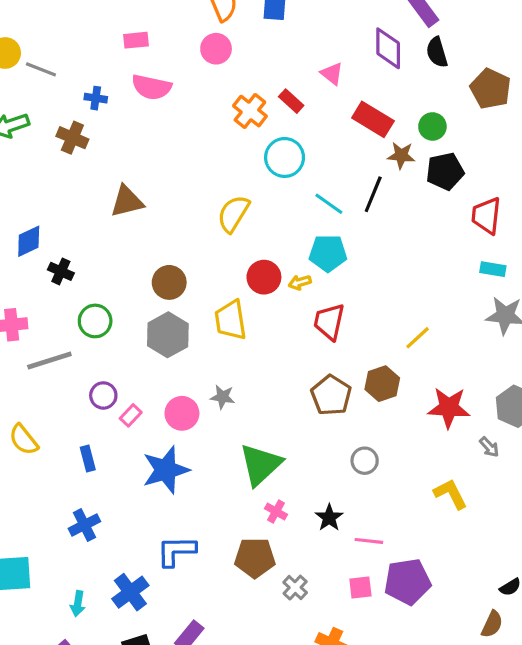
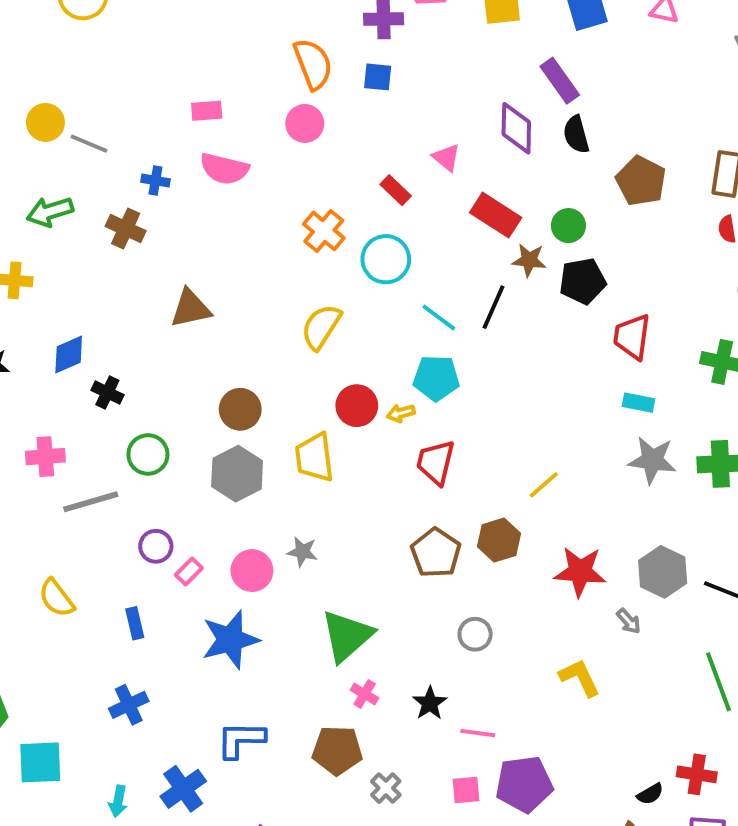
orange cross: (250, 111) -> (324, 231), moved

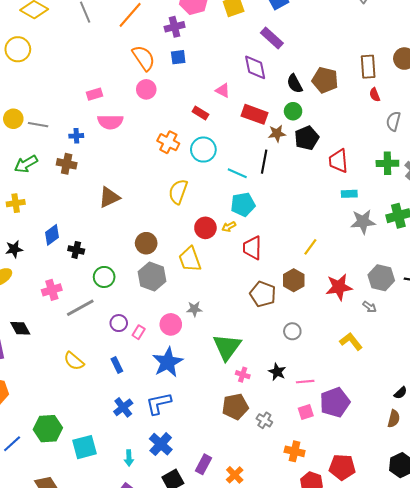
black semicircle: (576, 134) -> (295, 84), moved
blue L-shape: (241, 740) -> (159, 403), moved

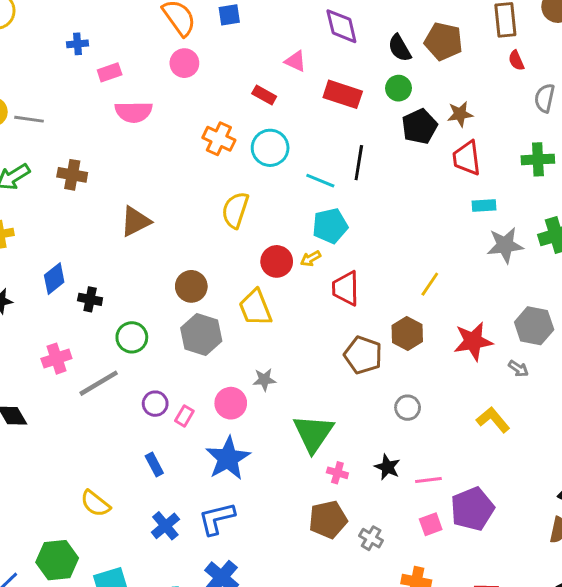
brown star: (277, 133) -> (460, 114), moved
blue cross: (76, 136) -> (78, 44), moved
yellow semicircle: (74, 361) -> (95, 504), moved

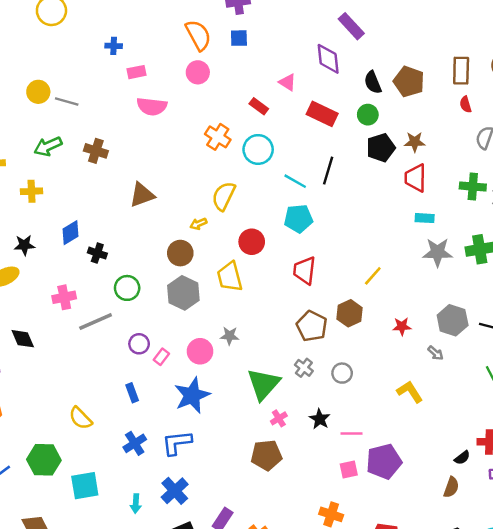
yellow arrow: (311, 259) -> (198, 224), moved
red star: (473, 341) -> (402, 326), size x0.6
pink cross: (337, 473) -> (279, 418), turned 35
gray cross: (371, 538) -> (304, 368), moved

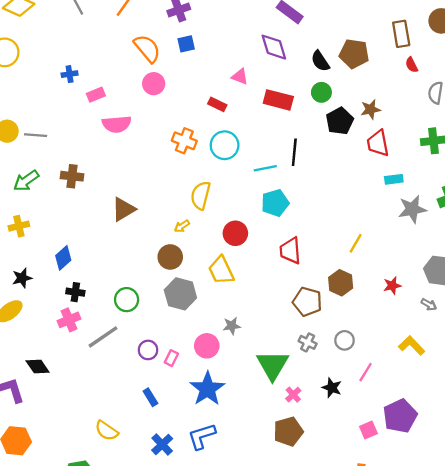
cyan line: (295, 181) -> (265, 168), turned -30
black cross: (97, 253) -> (75, 292), moved
pink line: (351, 434) -> (366, 372), moved, turned -48

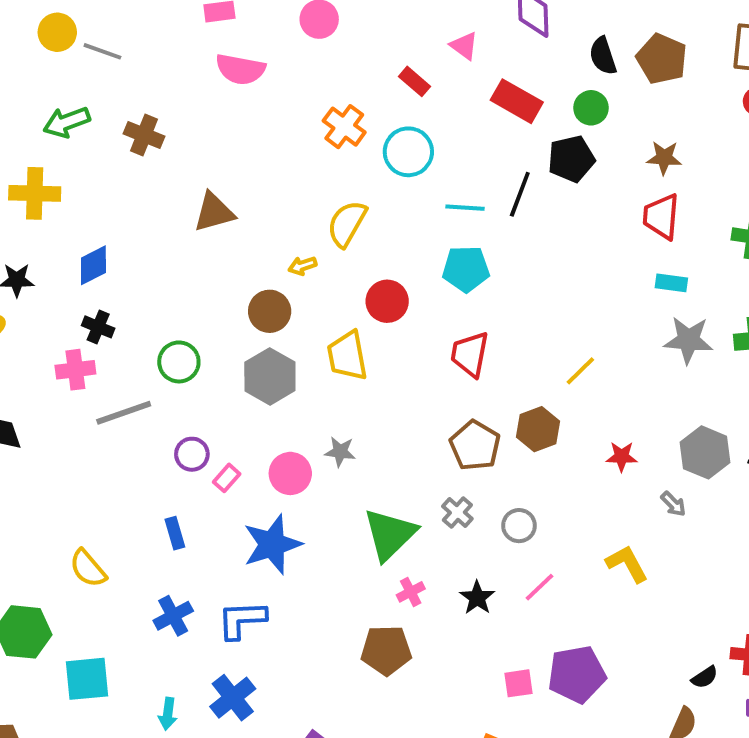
black pentagon: (340, 121) -> (571, 159), moved
yellow cross: (19, 226) -> (35, 193), size x1.4

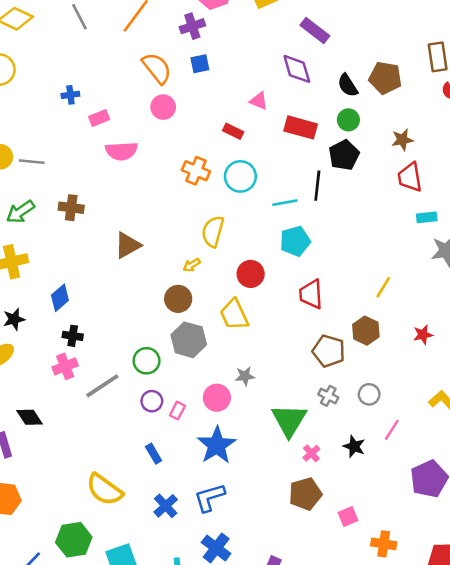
green circle: (179, 362) -> (147, 361), moved
yellow semicircle: (88, 568) -> (104, 490), size x1.4
pink square: (518, 683) -> (348, 516), moved

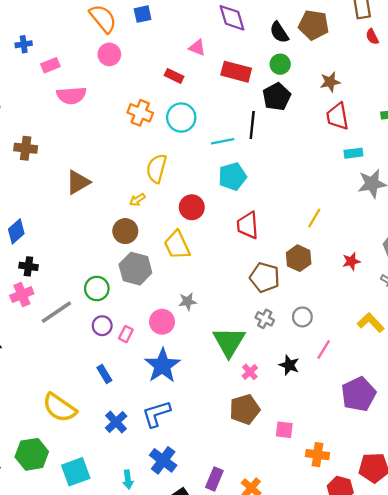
pink square: (348, 516) -> (284, 430), turned 30

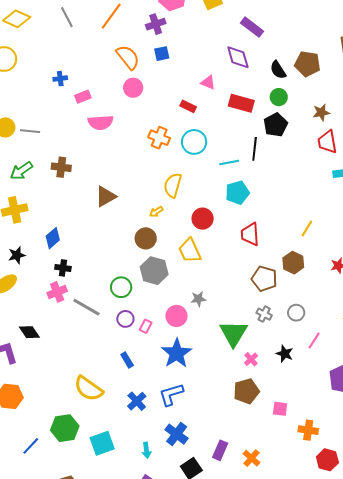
gray line: (56, 312) -> (86, 307), turned 64

